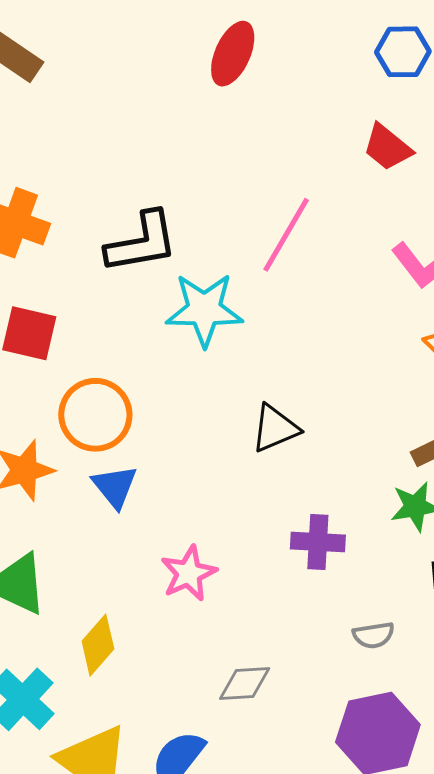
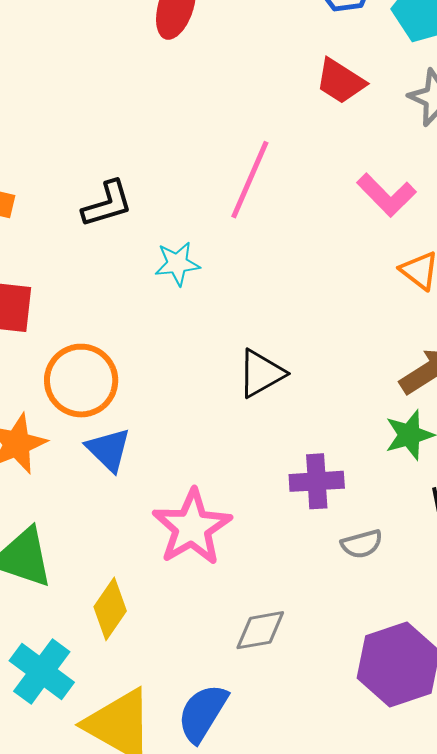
black L-shape: (142, 242) -> (107, 204), size x0.7
cyan star: (204, 310) -> (177, 264), size x0.6
pink star: (189, 573) -> (192, 527), size x1.4
gray semicircle: (373, 635) -> (362, 544), moved

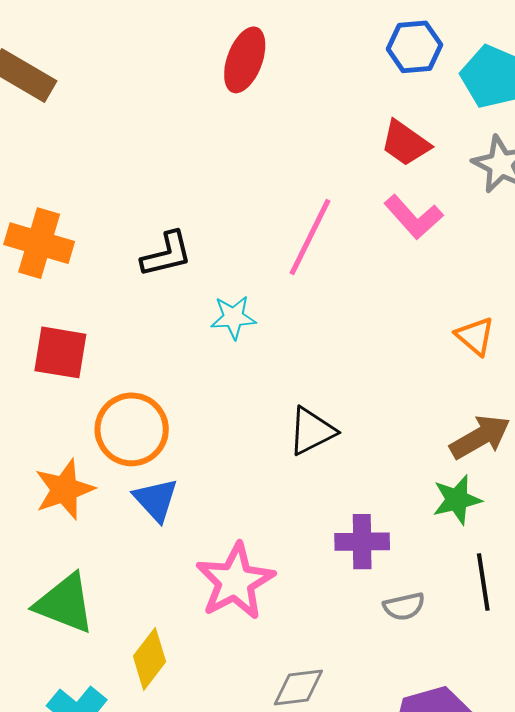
pink L-shape: (386, 195) -> (413, 217), moved

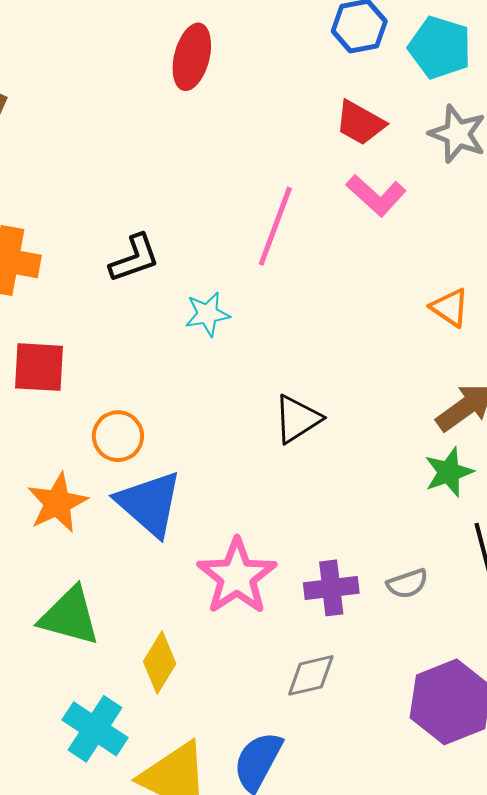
orange circle: (132, 429) -> (118, 436), size x0.7
blue triangle: (156, 500) -> (149, 504), size x1.5
purple cross: (362, 542) -> (331, 588), moved

